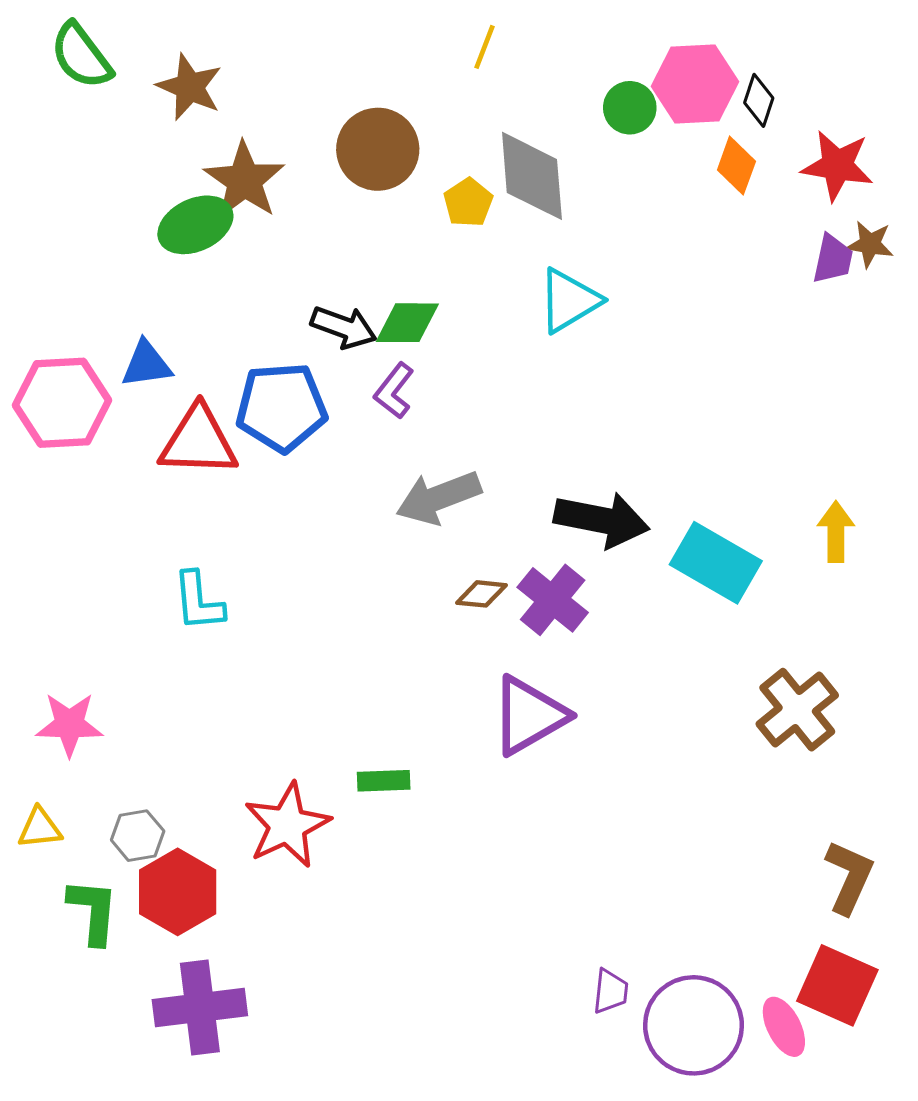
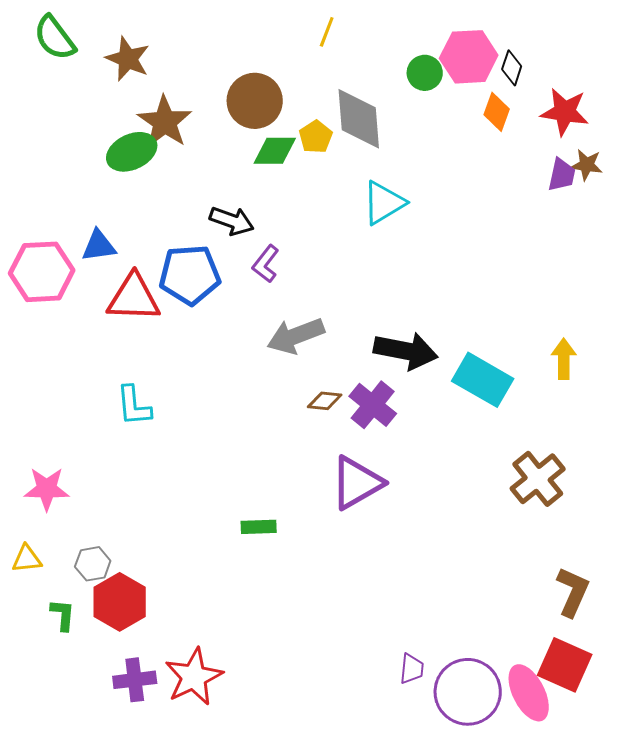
green diamond: (407, 323) -> (275, 151), moved
red star: (287, 825) -> (194, 677), moved
green L-shape: (93, 911) -> (63, 615), size x0.7
purple cross: (200, 1008) -> (135, 680), size x0.7
pink ellipse: (784, 1027) -> (529, 693), size x1.4

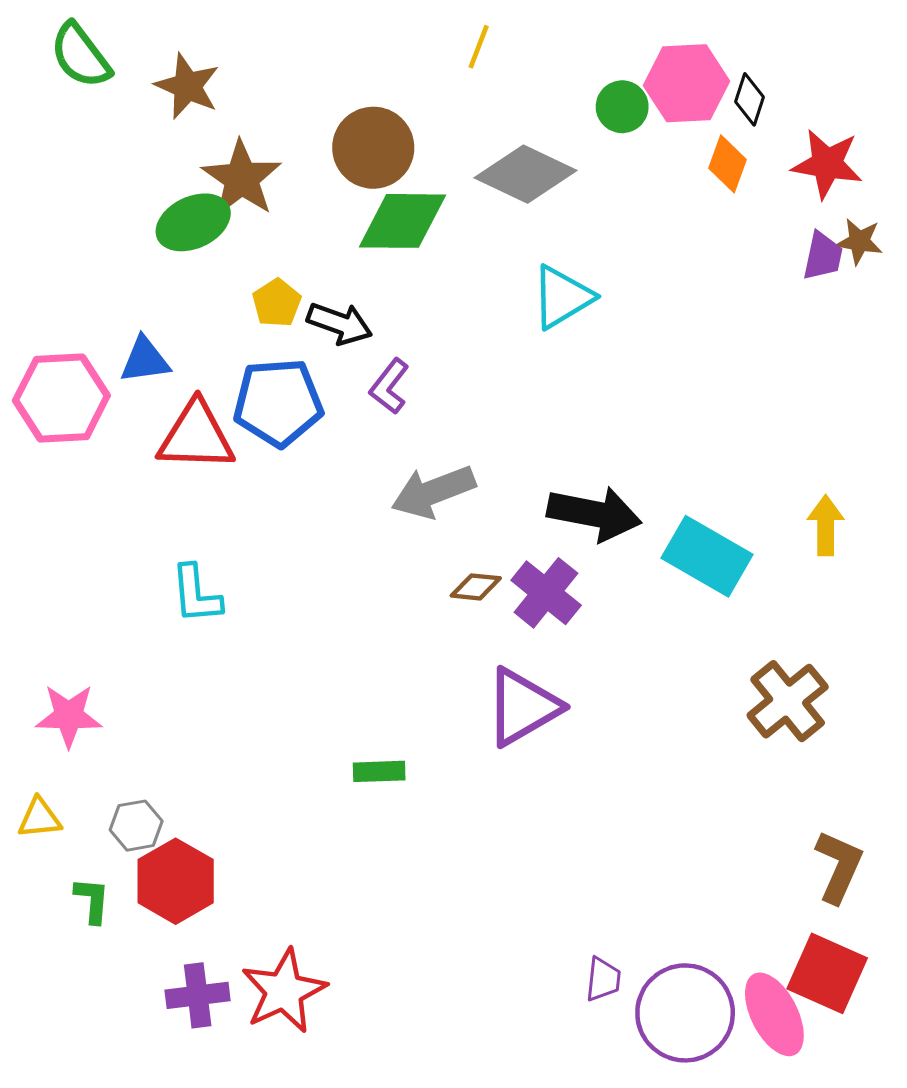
gray diamond: (359, 119) -> (526, 174), turned -60
yellow pentagon: (316, 137) -> (277, 303), moved
green diamond: (275, 151) -> (403, 221), size x1.4

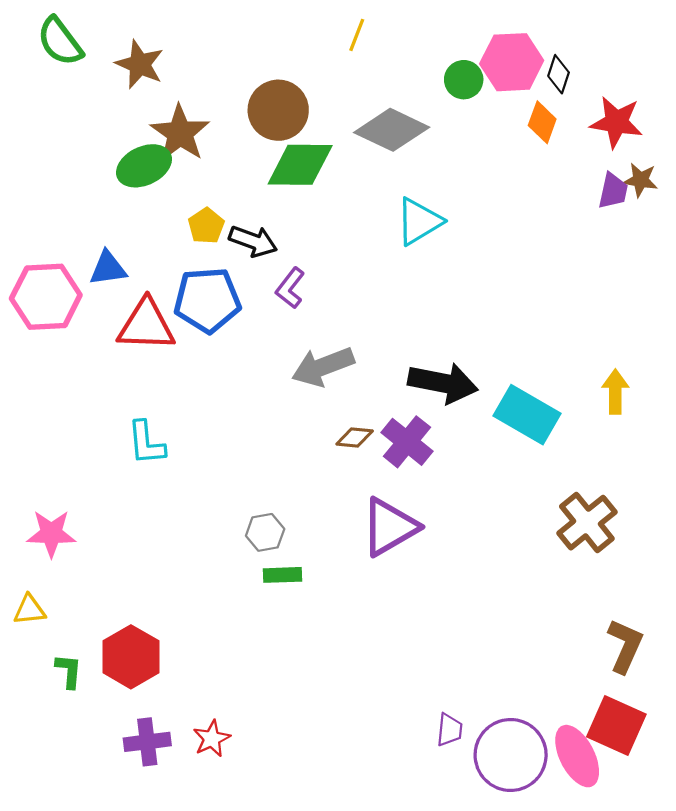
gray hexagon: (136, 826) -> (265, 532), moved
red star: (284, 991) -> (212, 739), size x0.6

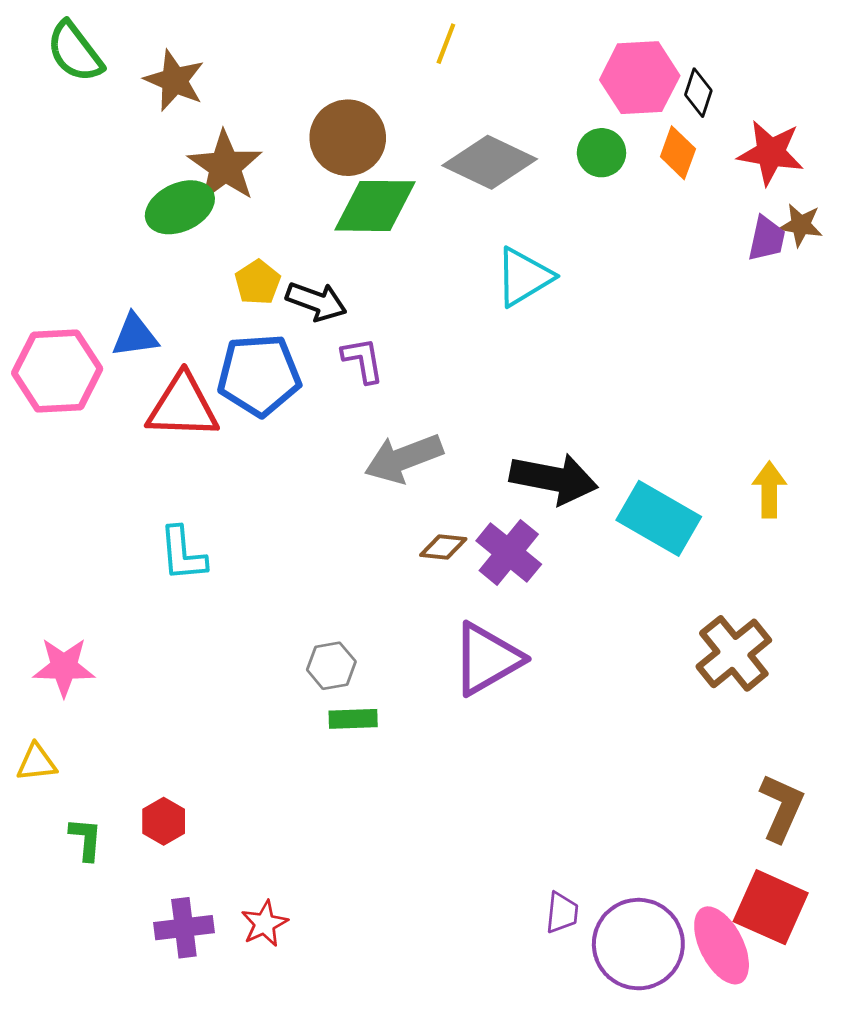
green circle: (464, 80) -> (601, 153), moved
purple L-shape: (290, 288) -> (363, 360), turned 132
red hexagon: (131, 657) -> (164, 821), size x0.6

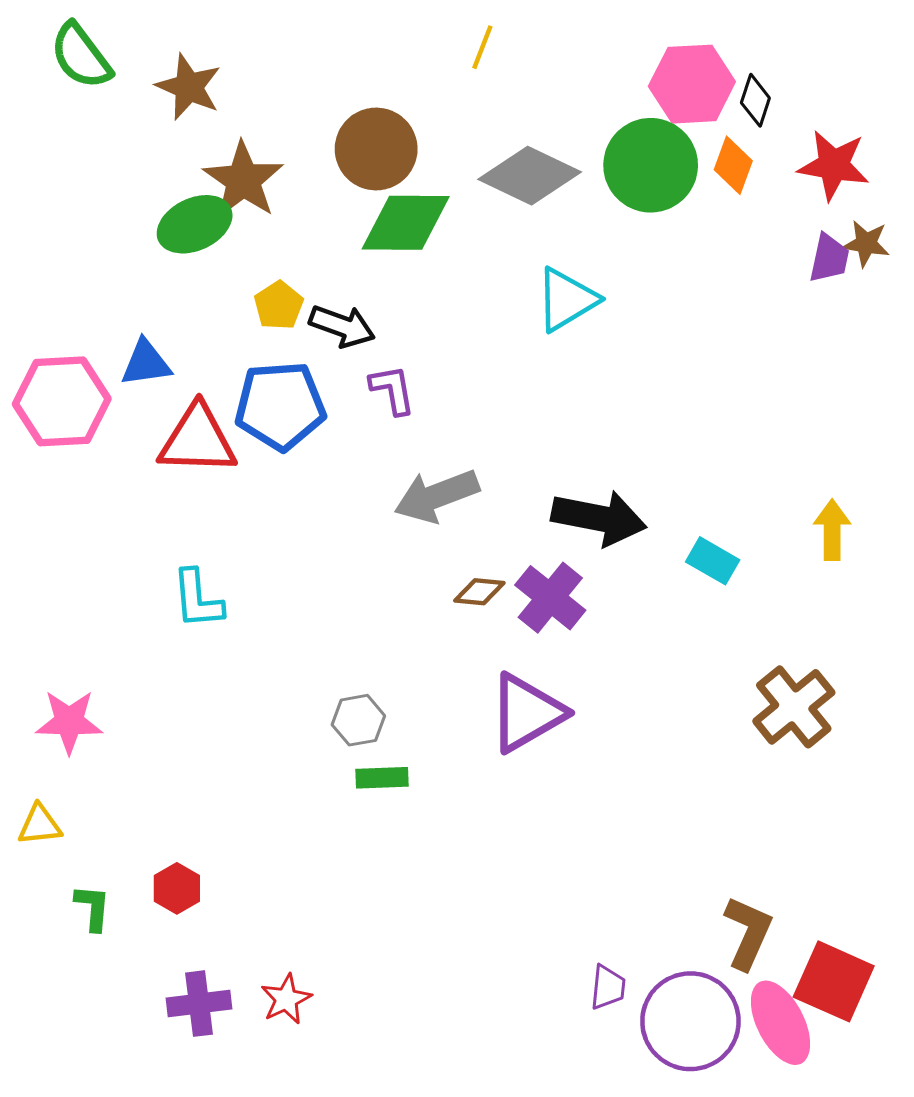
green circle: (601, 153) -> (651, 165), size x1.8
cyan rectangle: (659, 518) -> (713, 561), size x0.6
brown L-shape: (782, 808) -> (748, 933), moved

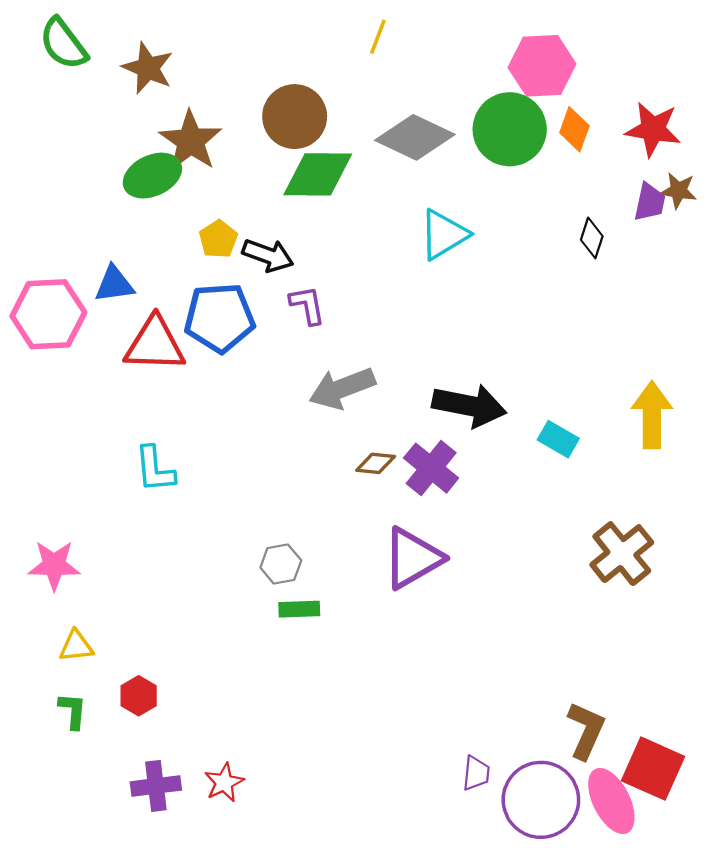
black diamond: (755, 100) -> (592, 238), moved
yellow arrow: (832, 530) -> (652, 415), size x1.4
yellow triangle: (40, 825) -> (76, 646), moved

